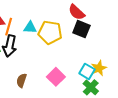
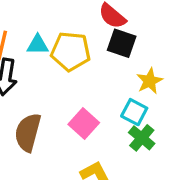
yellow star: (99, 68) -> (150, 81), moved
brown semicircle: (21, 80) -> (28, 132), size x1.6

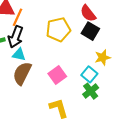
cyan triangle: (38, 45) -> (19, 55), moved
yellow pentagon: (71, 51) -> (58, 30), turned -30

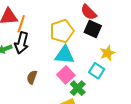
cyan triangle: (19, 55) -> (64, 55), moved, size x1.5
brown semicircle: (22, 73) -> (32, 77), size x0.6
green cross: (91, 91) -> (78, 88), moved

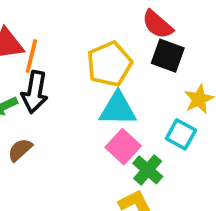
brown semicircle: (32, 77) -> (20, 150), moved, turned 32

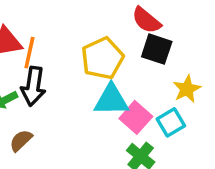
cyan square: (181, 134) -> (171, 122), turned 32
pink square: (123, 147) -> (136, 117), moved

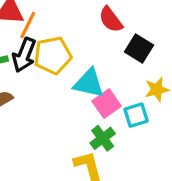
red semicircle: (146, 20) -> (111, 20), moved
yellow pentagon: (102, 58) -> (53, 55), moved

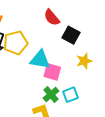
pink square: (107, 104) -> (52, 72), turned -36
cyan square: (136, 115) -> (70, 95), moved

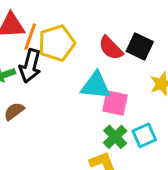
red semicircle: (52, 17) -> (111, 48), moved
yellow pentagon: (16, 43) -> (57, 43), moved

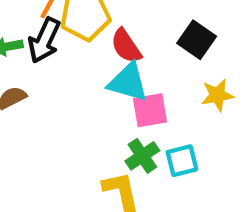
red semicircle: (111, 48) -> (126, 46), moved
pink square: (115, 103) -> (150, 110), turned -32

